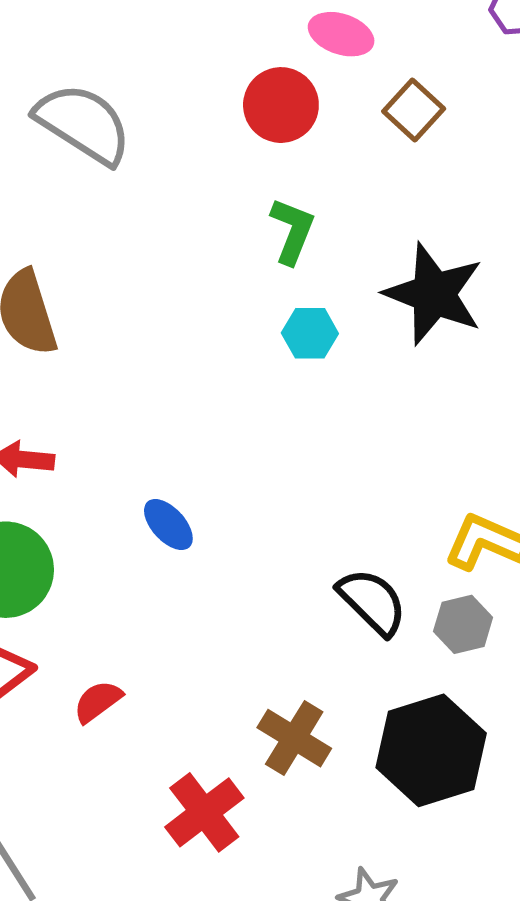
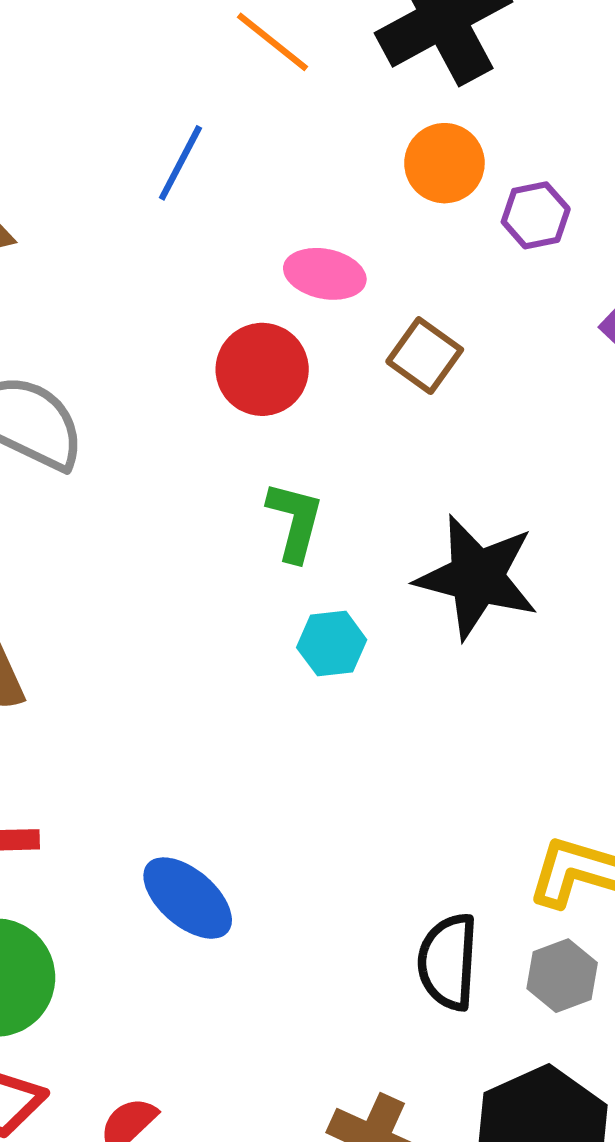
blue ellipse: (168, 525) -> (188, 898), size x1.4
black semicircle: (372, 602) -> (448, 962), turned -124

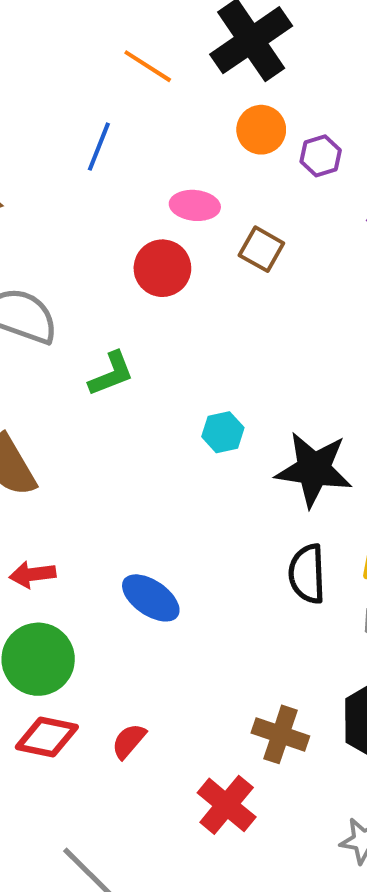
green L-shape: (295, 521) -> (111, 374), moved, turned 60
black star: (477, 577) -> (314, 469), moved
black semicircle: (448, 962) -> (307, 574), moved

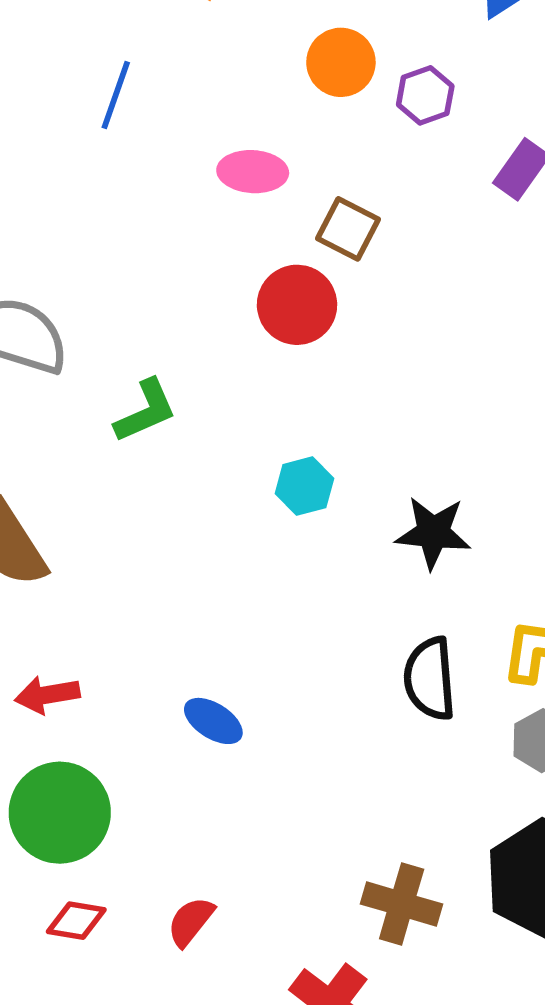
red circle: (162, 268) -> (297, 305), moved
black star: (314, 469) -> (433, 533), size x0.7
blue ellipse: (151, 598) -> (213, 721), size x0.7
red diamond: (47, 737) -> (76, 921), size x0.7

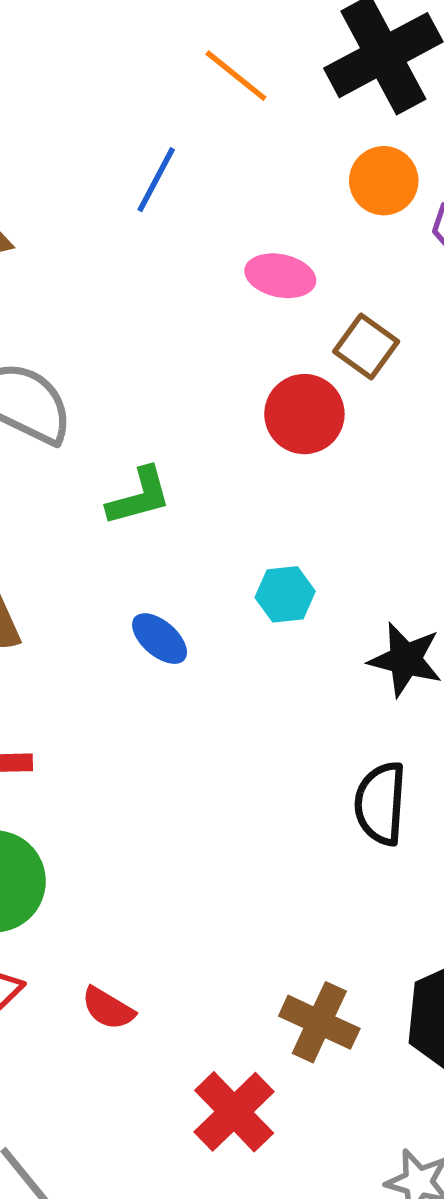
blue ellipse: (213, 721) -> (160, 639), moved
red semicircle: (191, 922) -> (108, 1008), turned -106

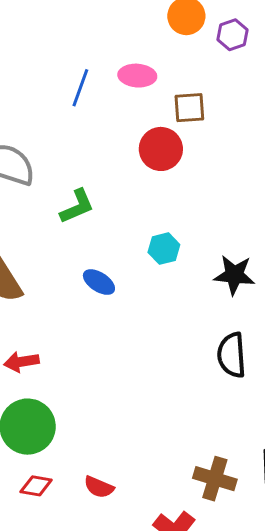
blue line: (156, 180) -> (80, 88), moved
brown square: (366, 346) -> (189, 108), turned -32

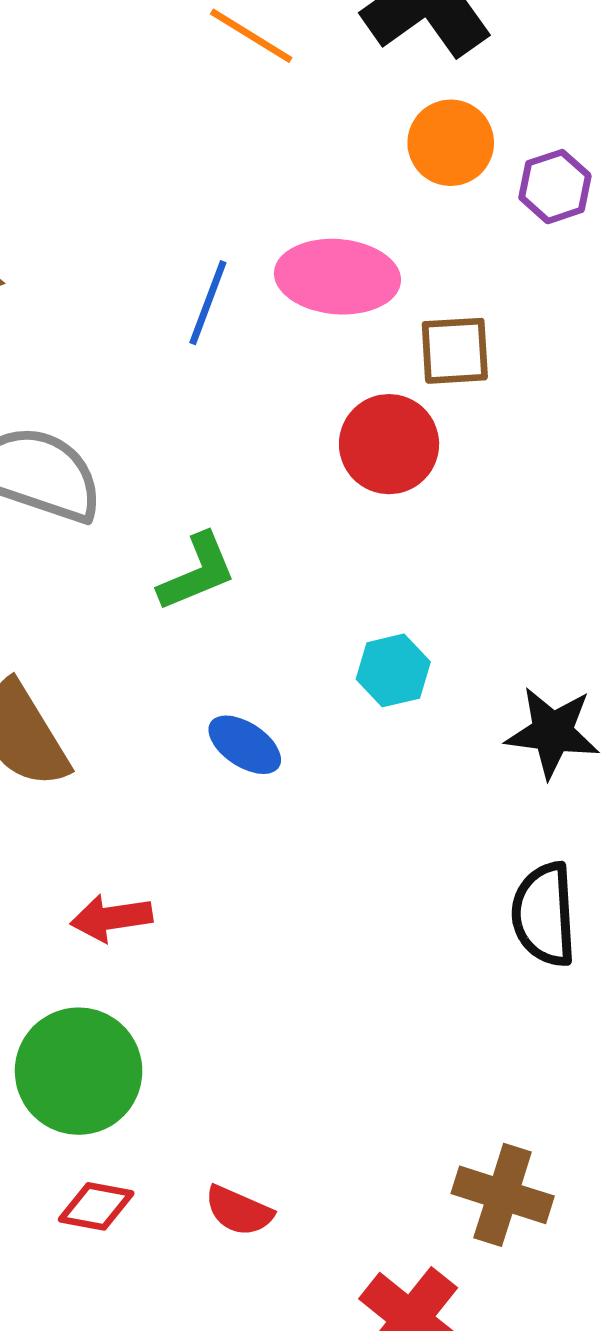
pink ellipse: (137, 76) -> (337, 277), size x1.4
red arrow: (21, 362) -> (111, 918), moved

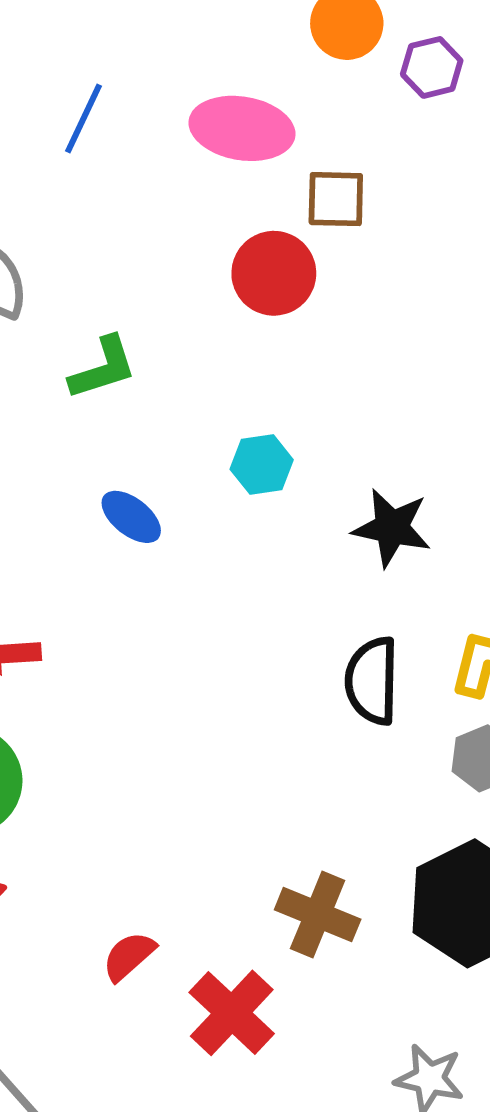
blue line: (208, 303) -> (84, 119), moved
red semicircle: (239, 1211) -> (129, 956), moved, turned 110

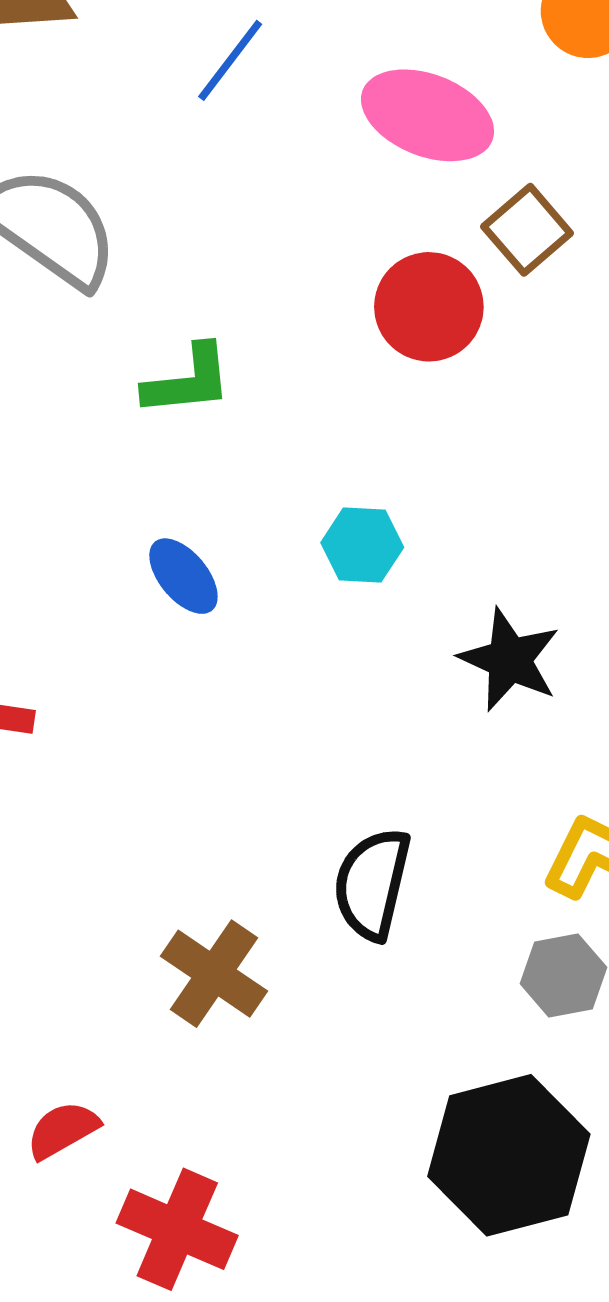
brown square: (336, 199) -> (527, 230), turned 36
black semicircle: (372, 681) -> (372, 884), moved
brown cross: (318, 915) -> (214, 974), moved
red cross: (232, 1013) -> (177, 1229), turned -32

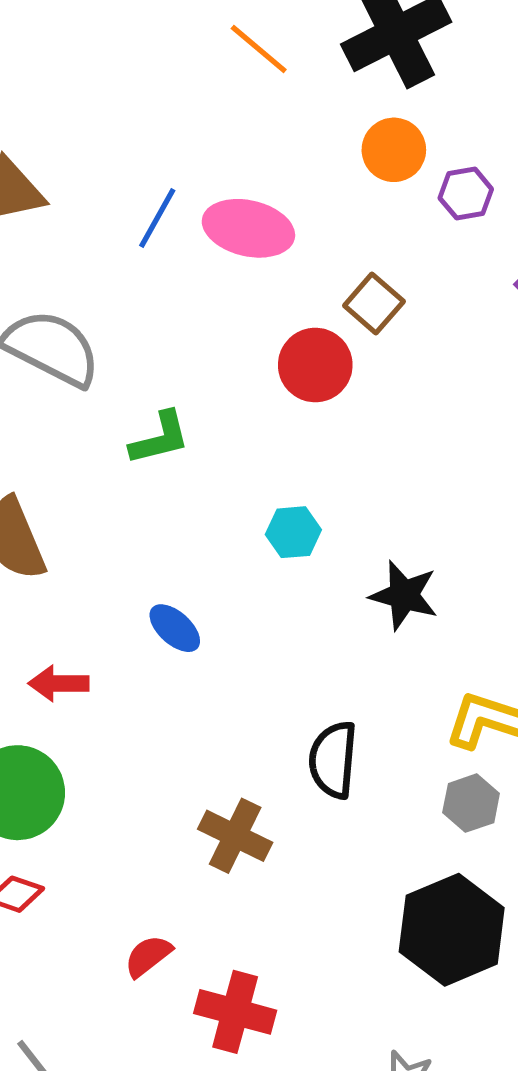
pink ellipse: (428, 115) -> (248, 228), moved
blue ellipse: (183, 576) -> (175, 628), moved

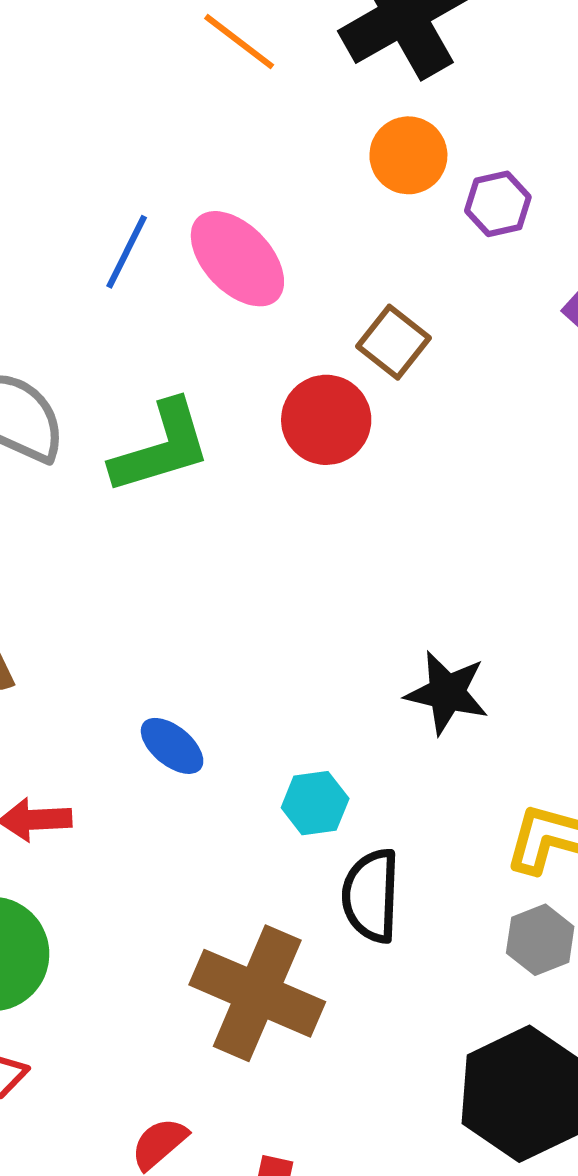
pink ellipse: (248, 228) -> (237, 259), turned 36
green L-shape: (160, 438) -> (161, 447), moved, size x1.4
cyan hexagon: (293, 532) -> (315, 803), moved
brown cross: (235, 836) -> (257, 993), size x1.5

